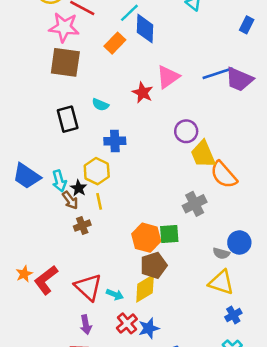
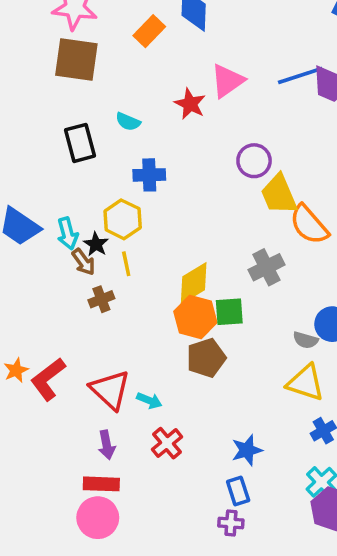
yellow diamond: (145, 288) -> (194, 283), moved
blue star: (149, 328) -> (247, 450), moved

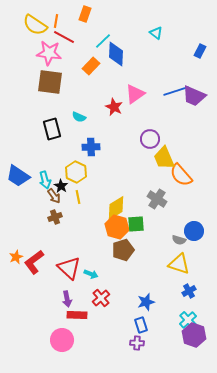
gray cross: (266, 267) -> (157, 199), turned -30
brown cross: (101, 299) -> (55, 217), moved
red rectangle: (101, 484) -> (77, 315), moved

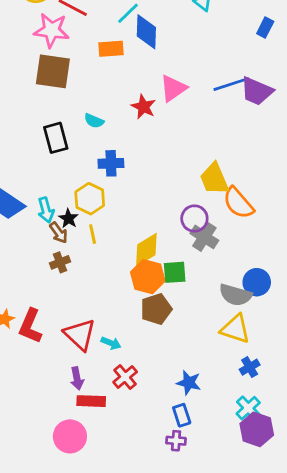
orange rectangle: (91, 66) -> (111, 49), turned 42
purple circle: (150, 139) -> (194, 219), moved
gray semicircle: (179, 240) -> (235, 295), size x1.6
red L-shape: (34, 262) -> (30, 326), turned -30
blue star: (146, 302) -> (189, 383), turned 30

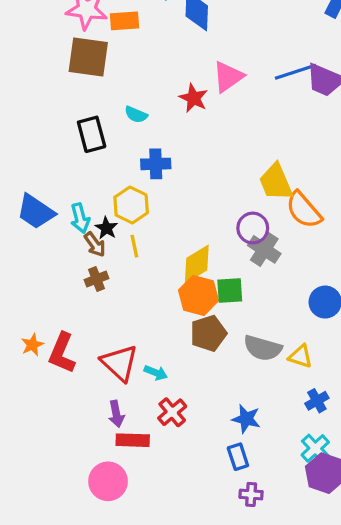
orange rectangle: (111, 49) -> (124, 21), moved
gray semicircle: (235, 295) -> (263, 348), moved
yellow triangle: (235, 329) -> (300, 356), size x0.7
purple cross: (176, 441) -> (251, 494), moved

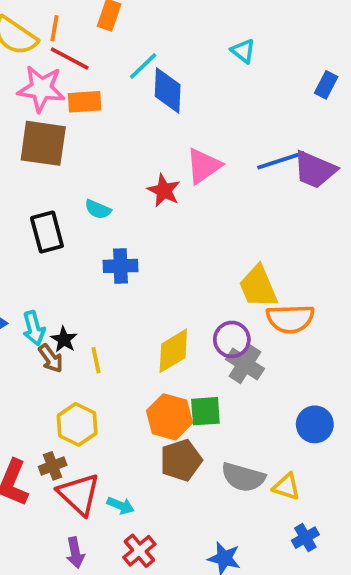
yellow hexagon: (131, 205) -> (77, 424), moved
orange semicircle: (304, 210) -> (290, 319), turned -51
yellow diamond: (197, 264) -> (173, 351), moved
brown cross: (97, 279) -> (53, 466), moved

